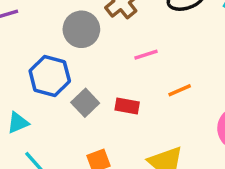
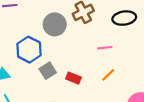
pink line: (146, 55) -> (105, 48), moved
orange line: (180, 90) -> (108, 75), turned -32

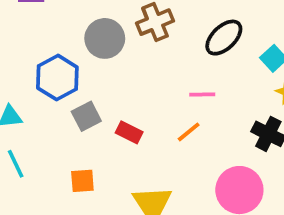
black ellipse: (124, 18) -> (224, 38), turned -40
pink line: (105, 48) -> (202, 95), moved

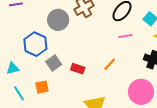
pink line: (202, 95) -> (125, 36), moved
orange square: (82, 181) -> (42, 87), moved

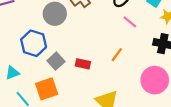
pink line: (125, 36) -> (130, 22), turned 56
orange square: (42, 87) -> (47, 89), size x1.5

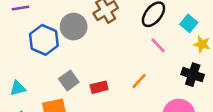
blue hexagon: (34, 43) -> (44, 40), moved
red rectangle: (83, 64) -> (99, 87), turned -32

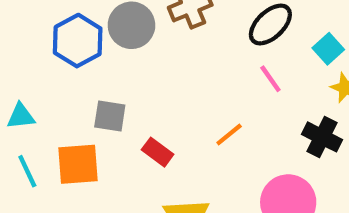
gray square: (69, 81) -> (110, 116), turned 36
red rectangle: (99, 87) -> (158, 152), moved, turned 42

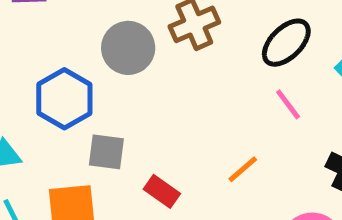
blue hexagon: (78, 41) -> (64, 99), moved

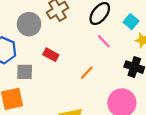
red rectangle: (162, 191) -> (51, 55), moved

